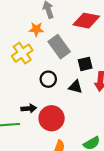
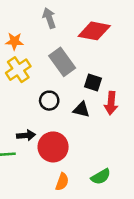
orange star: (36, 29) -> (14, 41), moved
black square: (85, 64) -> (93, 82), turned 32

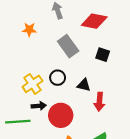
yellow cross: (18, 70) -> (32, 84), moved
black square: (93, 82) -> (103, 55), moved
red arrow: (111, 103) -> (99, 102), moved

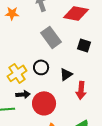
orange star: (29, 29) -> (12, 13), moved
black triangle: (84, 85) -> (66, 74), turned -48

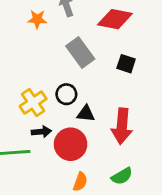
orange star: (12, 13) -> (37, 19), moved
black triangle: (66, 74) -> (86, 114), moved, turned 40
red arrow: (81, 90) -> (122, 126), size x1.4

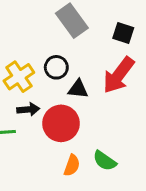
red arrow: (122, 126) -> (119, 75), moved, turned 32
green semicircle: (122, 176) -> (105, 161), moved, turned 65

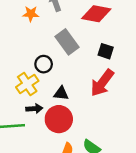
black circle: (56, 67) -> (44, 64), moved
black triangle: (78, 89) -> (61, 93), moved

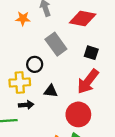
yellow cross: (27, 84) -> (20, 82), turned 30
red circle: (59, 119) -> (78, 114), moved

